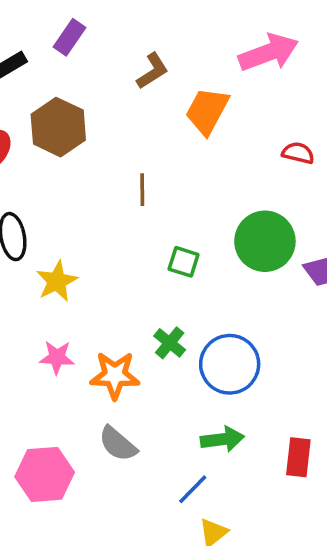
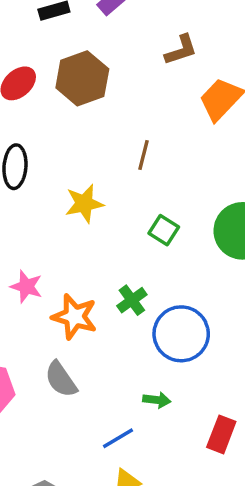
yellow star: (57, 281) -> (84, 204), moved
green arrow: (222, 439) -> (157, 400), size x0.7

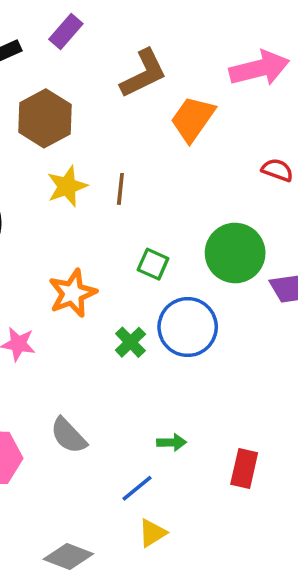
brown L-shape: (181, 50) -> (144, 74), size x1.4
yellow star: (84, 204) -> (67, 186), moved
orange star: (75, 317) -> (72, 293), moved, turned -30
blue circle: (181, 334) -> (188, 327), moved

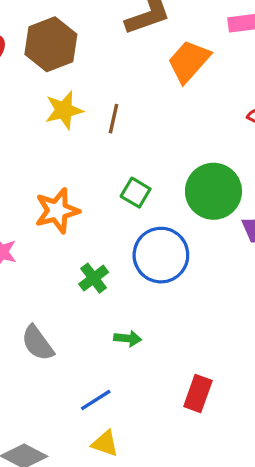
green cross: (130, 342) -> (94, 278), moved
green arrow: (172, 442) -> (128, 338), moved
yellow triangle: (152, 533) -> (105, 443), turned 44

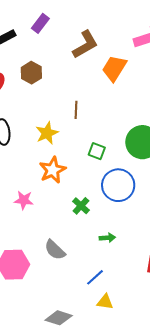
brown hexagon: (51, 44) -> (31, 73), size x0.7
yellow star: (64, 110) -> (47, 133), moved

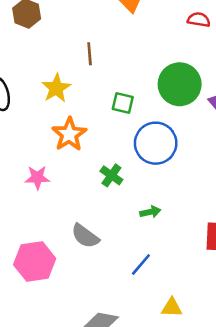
yellow triangle: (105, 302) -> (172, 308), moved

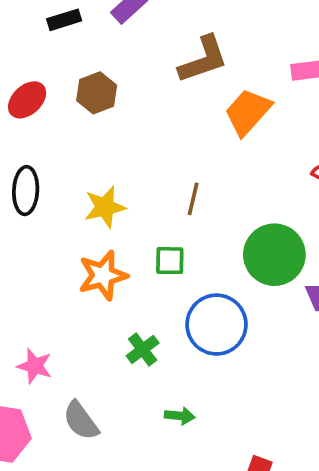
brown line: (90, 54) -> (193, 199), moved
green square: (123, 103) -> (170, 261), moved, turned -30
pink star: (37, 178) -> (35, 366), moved

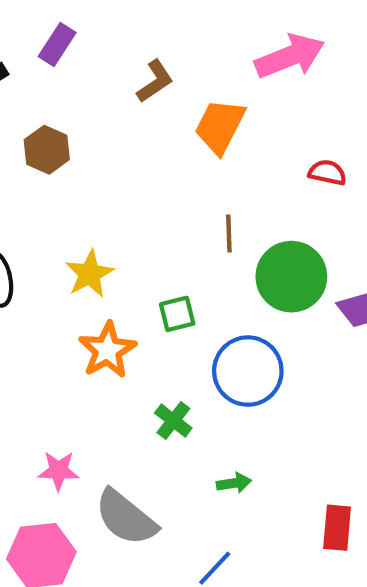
brown L-shape: (203, 59) -> (155, 81), size x0.7
brown line: (193, 199) -> (229, 233), moved
gray semicircle: (81, 421) -> (126, 518), size x1.4

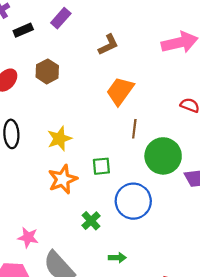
orange trapezoid: (220, 126) -> (120, 91), moved

